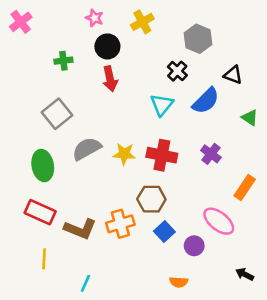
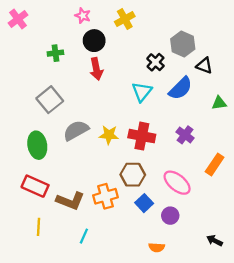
gray hexagon: (198, 39) -> (183, 44), moved
green triangle: (250, 118) -> (219, 103), turned -42
pink ellipse: (219, 221) -> (177, 183), moved
cyan line: (85, 283) -> (84, 236), moved

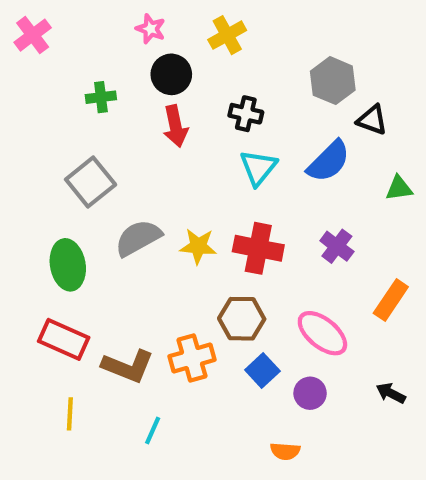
black cross: (155, 62) -> (246, 114), moved, turned -30
black arrow: (215, 241) -> (391, 393), moved

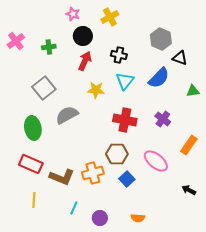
pink cross: (33, 35) -> (16, 41), moved
red arrow: (175, 126) -> (85, 61), turned -144
yellow star: (198, 246) -> (96, 90), moved
purple circle: (310, 393) -> (100, 218), moved

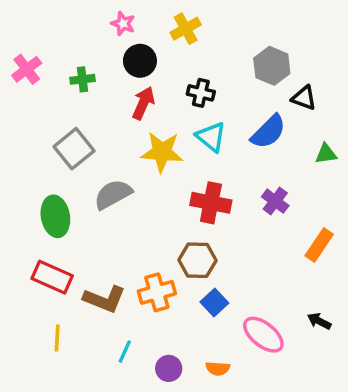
cyan triangle: (125, 81) -> (211, 137), turned -30
yellow star: (96, 90) -> (162, 152), size x1.4
pink ellipse: (156, 161) -> (263, 335), moved
orange semicircle: (138, 218) -> (218, 368), moved

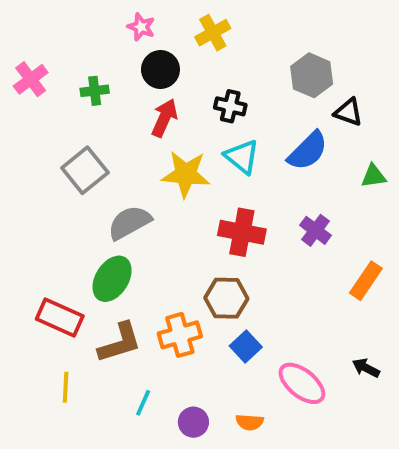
green ellipse: (55, 216) -> (112, 279), moved, turned 42
brown L-shape: (104, 299) -> (120, 343), turned -39

